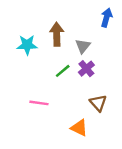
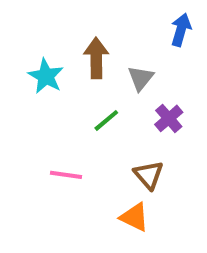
cyan star: (27, 45) -> (46, 76), turned 30
purple cross: (86, 69) -> (169, 118), moved
brown triangle: (98, 103) -> (149, 175), moved

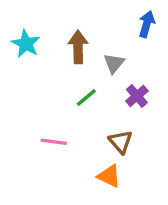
cyan star: (46, 76) -> (26, 44), moved

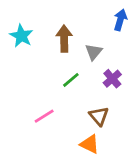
pink line: (54, 142) -> (44, 116), turned -40

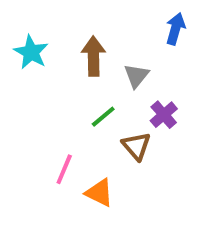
pink line: (44, 116) -> (64, 169), turned -35
brown triangle: (99, 116) -> (136, 146), moved
orange triangle: (90, 144) -> (99, 193), moved

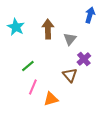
green line: (103, 117) -> (28, 66), moved
orange triangle: (99, 193) -> (51, 99), turned -42

